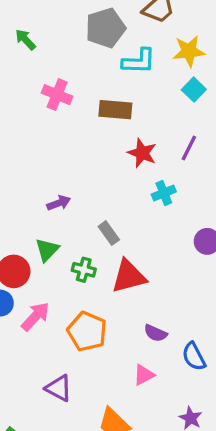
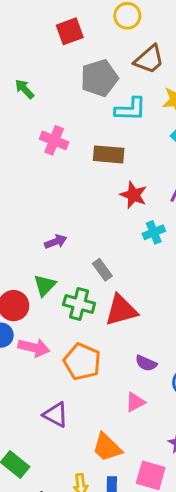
green cross: (84, 270) -> (79, 304), size x1.4
pink arrow: (35, 316) -> (34, 348), turned 60

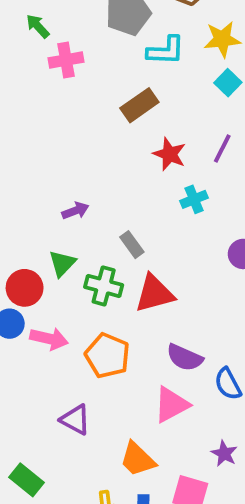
pink cross: (54, 140) -> (66, 60), moved, turned -32
brown rectangle: (109, 154) -> (139, 105), turned -40
purple semicircle: (146, 363) -> (185, 358), size x1.4
pink triangle: (135, 402) -> (171, 405), size x1.5

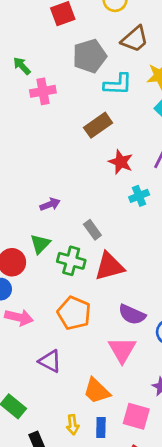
pink arrow: (49, 339) -> (19, 317), moved
pink triangle: (171, 405) -> (122, 350), turned -32

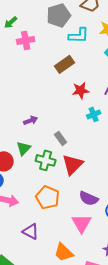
green arrow: (22, 66) -> (11, 22), turned -88
red star: (121, 162) -> (81, 90), turned -30
red triangle: (109, 266) -> (73, 164), turned -30

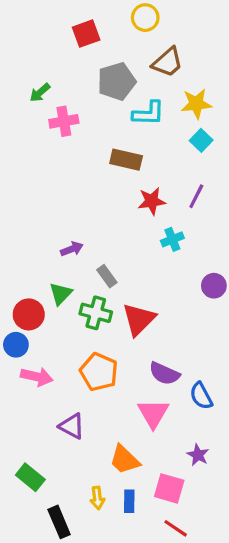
brown rectangle: (65, 64) -> (126, 160), turned 48
gray rectangle: (61, 138) -> (107, 276), moved

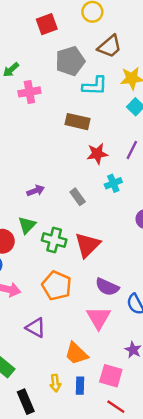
gray rectangle: (107, 276) -> (78, 197), moved

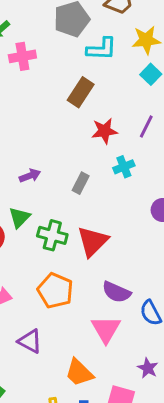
brown rectangle: (78, 122) -> (81, 92), turned -70
gray rectangle: (78, 197) -> (81, 183), turned 63

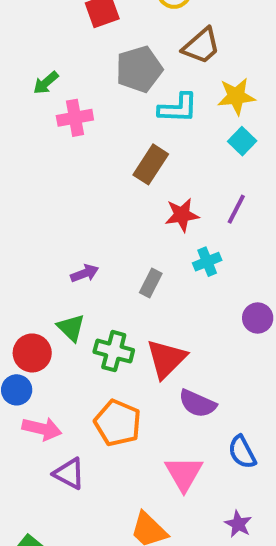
green triangle: (19, 217) -> (71, 328), turned -30
purple semicircle: (116, 292) -> (197, 404), moved
purple triangle: (30, 341) -> (69, 473), moved

